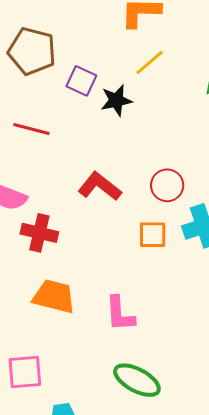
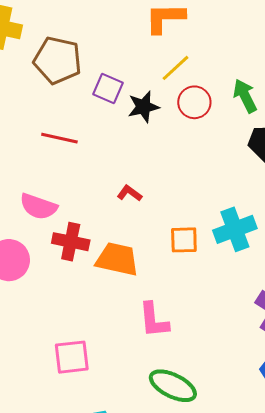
red circle: (167, 185) -> (194, 102), moved
red L-shape: (100, 186) -> (130, 193), size x0.6
orange trapezoid: (54, 296) -> (117, 259), moved
pink square: (25, 372) -> (72, 357), moved

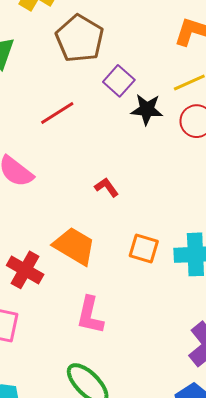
red line: (59, 138) -> (57, 113), turned -63
red cross: (71, 242) -> (25, 270), moved

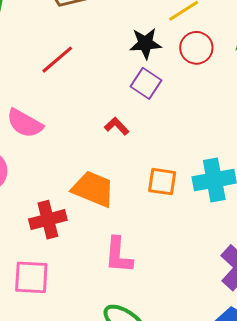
purple square: (119, 81) -> (146, 83), moved
red cross: (25, 270) -> (48, 220), turned -36

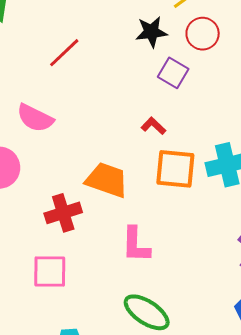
purple square: (146, 83) -> (173, 73), moved
red L-shape: (117, 126) -> (153, 126), moved
orange square: (162, 182) -> (175, 169), size x1.4

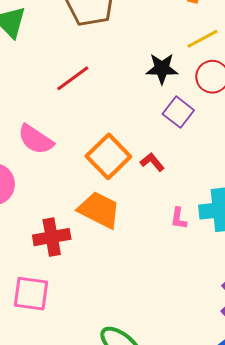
orange square: (175, 169) -> (108, 156), moved, turned 33
pink L-shape: (136, 245) -> (179, 218), moved, size x0.6

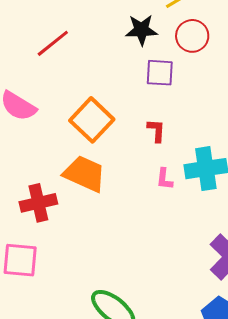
purple square: (178, 112) -> (160, 73), turned -32
red L-shape: (152, 162) -> (156, 131), moved, turned 45

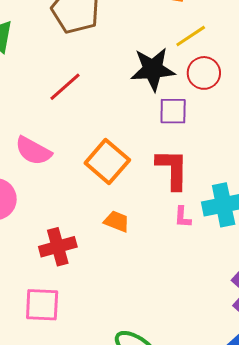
black star: (141, 30) -> (153, 69), size x1.4
red L-shape: (156, 131) -> (172, 169), size x1.8
orange trapezoid: (85, 174) -> (117, 221), moved, size x0.6

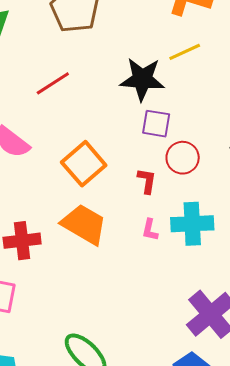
red circle: (204, 73) -> (183, 158), moved
red L-shape: (172, 169) -> (147, 181), size x0.6
orange trapezoid: (117, 221) -> (84, 224), size x1.8

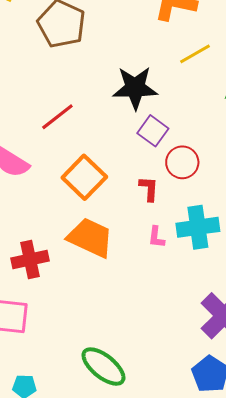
yellow line: (185, 52) -> (195, 54), moved
red line: (53, 83) -> (57, 117), moved
purple square: (156, 124) -> (153, 131), turned 32

